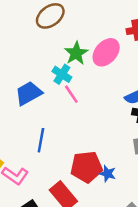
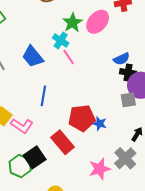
blue trapezoid: (29, 93) -> (33, 57), turned -100

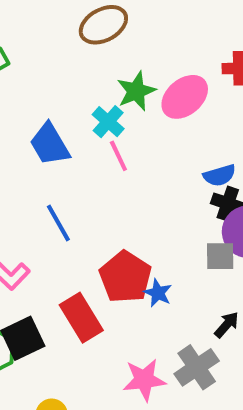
blue line: (43, 96) -> (58, 223), turned -48
red pentagon: (82, 118) -> (125, 277), turned 30

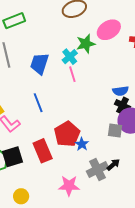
pink ellipse: (185, 97) -> (109, 30), moved
blue trapezoid: (50, 144) -> (40, 64), turned 40
gray cross: (197, 367) -> (97, 170), moved

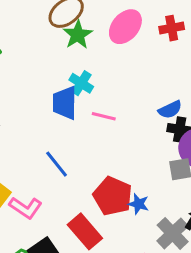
green star: (86, 44) -> (78, 35), moved
blue trapezoid: (40, 64) -> (65, 103), moved
pink line: (72, 74) -> (104, 116), moved, turned -42

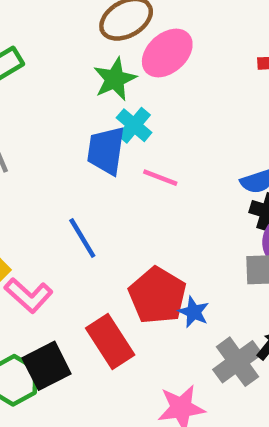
pink ellipse: (125, 27) -> (167, 53), moved
green star: (78, 35) -> (115, 79), moved

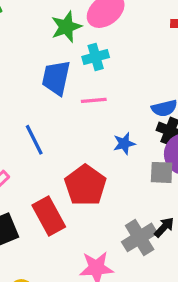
cyan cross: (134, 125) -> (96, 57), moved, turned 30
pink line: (160, 178) -> (94, 100), turned -30
blue star: (194, 312) -> (124, 143), moved, turned 30

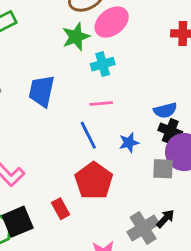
blue trapezoid: (56, 78) -> (42, 91), moved
blue line: (34, 140) -> (88, 135), moved
red rectangle: (49, 216) -> (61, 209), size x0.6

